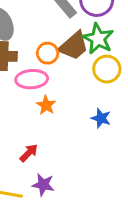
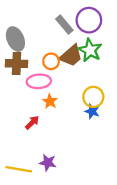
yellow circle: (107, 69) -> (93, 97), moved
red arrow: (29, 153) -> (32, 122), moved

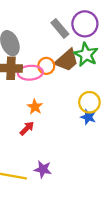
pink ellipse: (39, 81) -> (30, 73), moved
orange star: (50, 101) -> (35, 107), moved

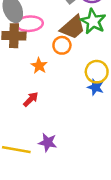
orange circle: (46, 66) -> (62, 45), moved
pink ellipse: (30, 73) -> (30, 24), moved
orange star: (35, 107) -> (39, 66), moved

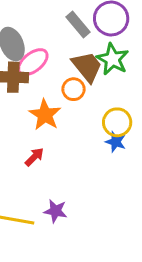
pink ellipse: (30, 24) -> (33, 62), turned -35
brown trapezoid: (73, 27) -> (87, 67), turned -88
orange star: (39, 66) -> (45, 115), size x1.5

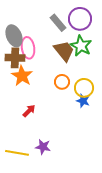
pink ellipse: (33, 62) -> (28, 48), turned -60
orange circle: (73, 89) -> (62, 82), moved
orange star: (45, 115) -> (22, 76), moved

